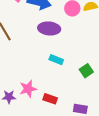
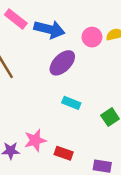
purple ellipse: (49, 28) -> (62, 63), turned -50

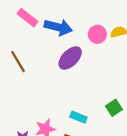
cyan rectangle: (71, 103) -> (78, 117), moved

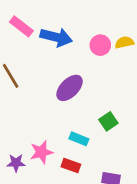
purple ellipse: (70, 58) -> (70, 88), moved
green square: (114, 108) -> (108, 121), moved

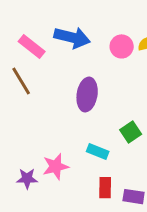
pink rectangle: (21, 26) -> (32, 46), moved
purple ellipse: (70, 88) -> (87, 95), turned -36
red rectangle: (71, 166) -> (105, 188), moved, turned 72

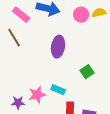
cyan rectangle: (98, 152) -> (58, 90), moved

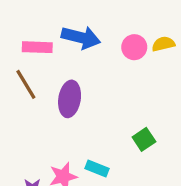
pink rectangle: (21, 15) -> (37, 47), turned -36
purple ellipse: (58, 47) -> (70, 99), moved

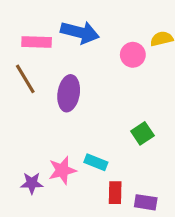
pink circle: (134, 47) -> (133, 55), moved

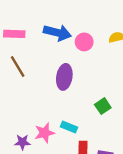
pink rectangle: (37, 42) -> (14, 34), moved
pink circle: (133, 55) -> (84, 42), moved
purple ellipse: (69, 93) -> (64, 77), moved

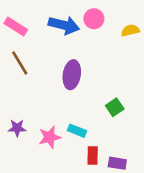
pink rectangle: (14, 34) -> (16, 27), turned 30
pink circle: (84, 42) -> (94, 19), moved
purple star: (22, 142) -> (17, 128), moved

